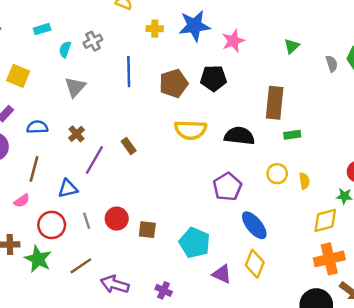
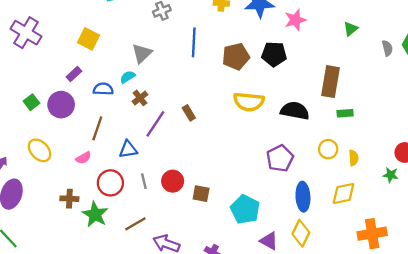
cyan semicircle: (65, 49) -> (128, 77), moved, turned 35
yellow diamond: (325, 220) -> (344, 193), moved
blue ellipse: (254, 225) -> (303, 197), turned 32

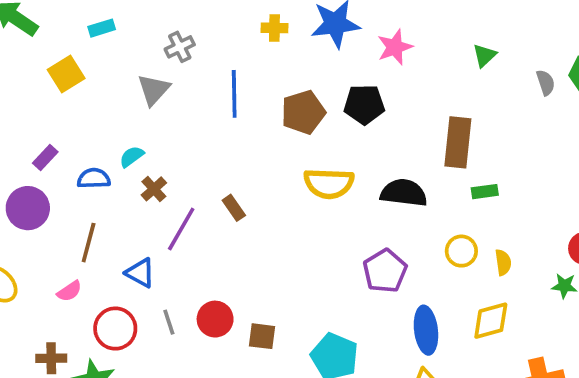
yellow square: (88, 39) -> (66, 74), moved, turned 35
gray triangle: (142, 53) -> (154, 90), moved
blue triangle: (128, 149) -> (140, 273), turned 42

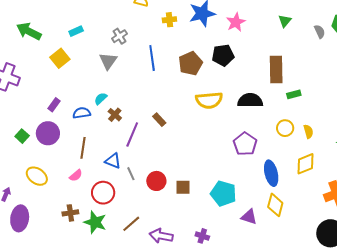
gray line: (169, 322) -> (131, 174), moved

